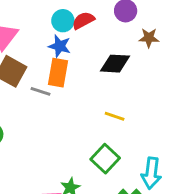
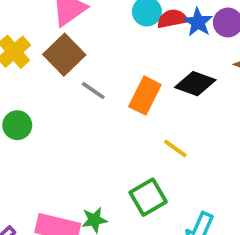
blue star: (60, 46) -> (198, 22), moved
orange rectangle: (58, 73) -> (145, 96), moved

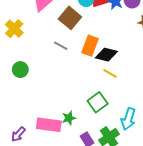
brown square: (64, 55) -> (70, 18), moved
black diamond: (195, 84) -> (106, 55), moved

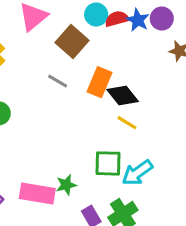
black diamond: (106, 55) -> (123, 95), turned 35
green square: (98, 102) -> (108, 163), turned 36
cyan arrow: (128, 119) -> (137, 173), moved, turned 35

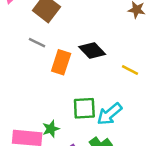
orange rectangle: (99, 82) -> (61, 62), moved
yellow line: (127, 123) -> (130, 70), moved

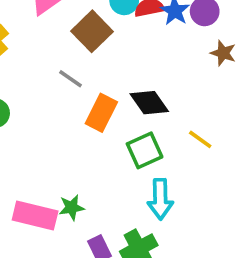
green square: (84, 108) -> (145, 150), moved, turned -30
cyan arrow: (109, 114) -> (160, 199), turned -60

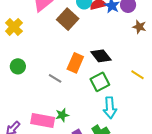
gray line: (71, 79) -> (55, 78), moved
yellow line: (200, 139) -> (138, 75), moved

